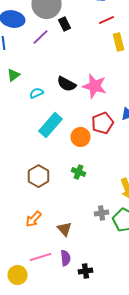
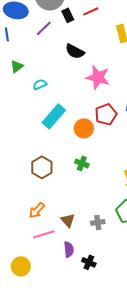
red line: (106, 20) -> (91, 11), moved
black semicircle: (66, 84) -> (75, 51), moved
gray cross: (102, 213) -> (98, 222), moved
pink line: (40, 257) -> (44, 234), moved
black cross: (86, 271) -> (89, 262), turned 32

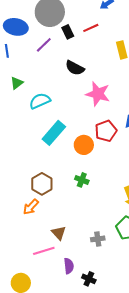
cyan semicircle: (40, 84) -> (40, 101), size x1.5
orange arrow: (37, 210) -> (31, 207), moved
brown triangle: (68, 220) -> (59, 233), moved

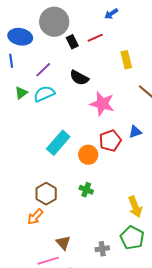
purple line: (44, 45) -> (43, 70), moved
cyan semicircle: (40, 101) -> (44, 94), moved

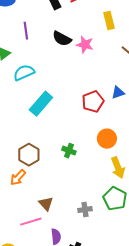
purple line: (43, 70) -> (26, 31), turned -54
cyan semicircle: (44, 94) -> (24, 73), moved
pink star: (102, 104) -> (85, 45), moved, size x0.7
orange circle: (88, 155) -> (107, 139), moved

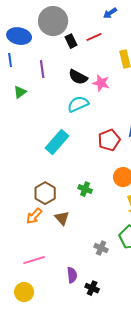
cyan semicircle: (24, 73) -> (78, 104), moved
brown triangle: (46, 204) -> (62, 218), moved
gray cross: (85, 210) -> (101, 248), turned 32
pink line: (31, 222) -> (34, 260), moved

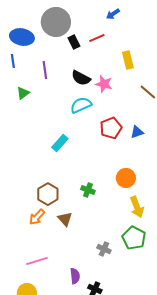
red pentagon: (109, 140) -> (111, 128), moved
cyan rectangle: (57, 142) -> (60, 143), size x0.7

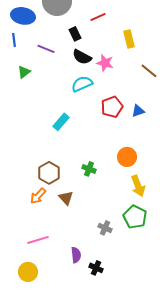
black rectangle: (74, 42) -> (75, 34), moved
purple line: (45, 70) -> (46, 49), turned -60

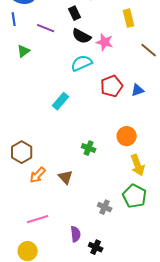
brown hexagon: (49, 173) -> (22, 152), moved

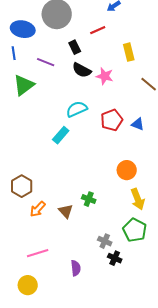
green triangle: (24, 51) -> (24, 85), size x1.6
cyan semicircle: (82, 63) -> (77, 109), moved
blue triangle: (138, 90) -> (138, 124), turned 40
green cross: (89, 148) -> (89, 199), moved
black cross: (96, 247) -> (115, 258), moved

